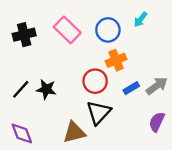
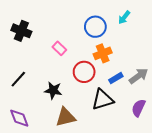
pink rectangle: (67, 30) -> (59, 48), moved, size x0.6
black cross: (24, 35) -> (21, 31), turned 36
black star: (46, 89) -> (53, 90), moved
black triangle: (99, 113) -> (103, 100), moved, turned 30

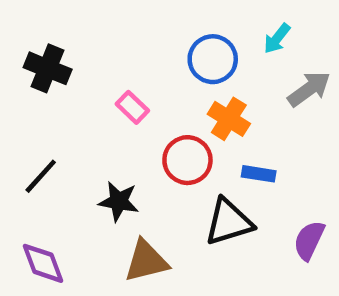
orange cross: (103, 53) -> (229, 119), turned -36
gray arrow: (139, 76) -> (309, 89), moved
blue rectangle: (116, 78) -> (259, 174), turned 40

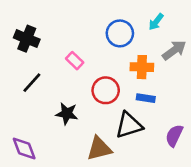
orange cross: (229, 119) -> (142, 67), moved, turned -30
black line: (41, 176) -> (32, 83), moved
brown triangle: (146, 261) -> (99, 149), moved

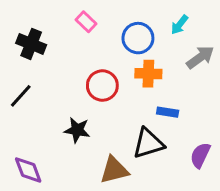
pink rectangle: (75, 61) -> (86, 22), moved
orange cross: (142, 67) -> (148, 74), moved
black line: (32, 83) -> (21, 96), moved
red circle: (106, 90) -> (102, 86), moved

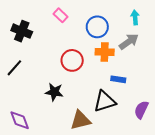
cyan arrow: (179, 25) -> (135, 17), moved, turned 136
gray arrow: (200, 57) -> (129, 42), moved

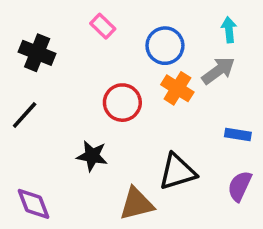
orange cross: (105, 52) -> (177, 88), turned 30
blue rectangle: (118, 79) -> (238, 135), moved

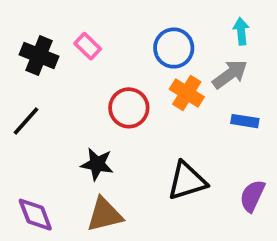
pink rectangle: (103, 26) -> (88, 46), moved
blue rectangle: (238, 135) -> (245, 121), moved
brown triangle: (137, 204) -> (105, 215), moved

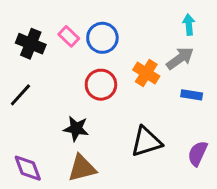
blue circle: (174, 48) -> (102, 38), moved

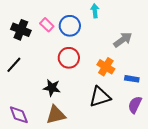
cyan arrow: (189, 25) -> (95, 11), moved
orange cross: (146, 73) -> (106, 67), moved
blue rectangle: (192, 95) -> (132, 79), moved

